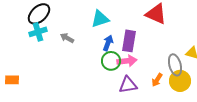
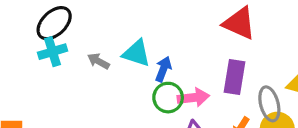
cyan triangle: (100, 19) -> (136, 53), moved, turned 36
purple rectangle: (129, 41) -> (235, 77), moved

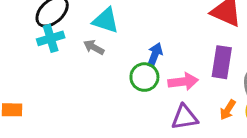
cyan triangle: (136, 53) -> (106, 20), moved
green circle: (168, 98) -> (144, 77), moved

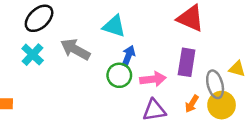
cyan triangle: (106, 20) -> (114, 26), moved
cyan cross: (51, 38) -> (33, 55), moved, turned -30
gray arrow: (94, 47) -> (75, 49), size x1.6

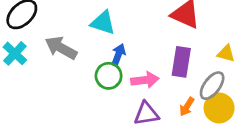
yellow triangle: (237, 69) -> (226, 53), moved
gray ellipse: (215, 84) -> (212, 86), turned 52

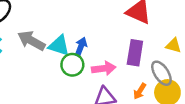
cyan triangle: (103, 23) -> (59, 45), moved
gray ellipse: (212, 86) -> (161, 73), turned -70

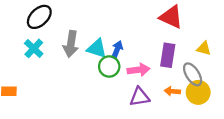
gray arrow: (31, 41) -> (71, 44), turned -110
orange arrow: (140, 91) -> (172, 91), turned 63

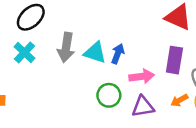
green circle: (109, 66) -> (109, 95), moved
orange arrow: (172, 91) -> (179, 100), turned -35

